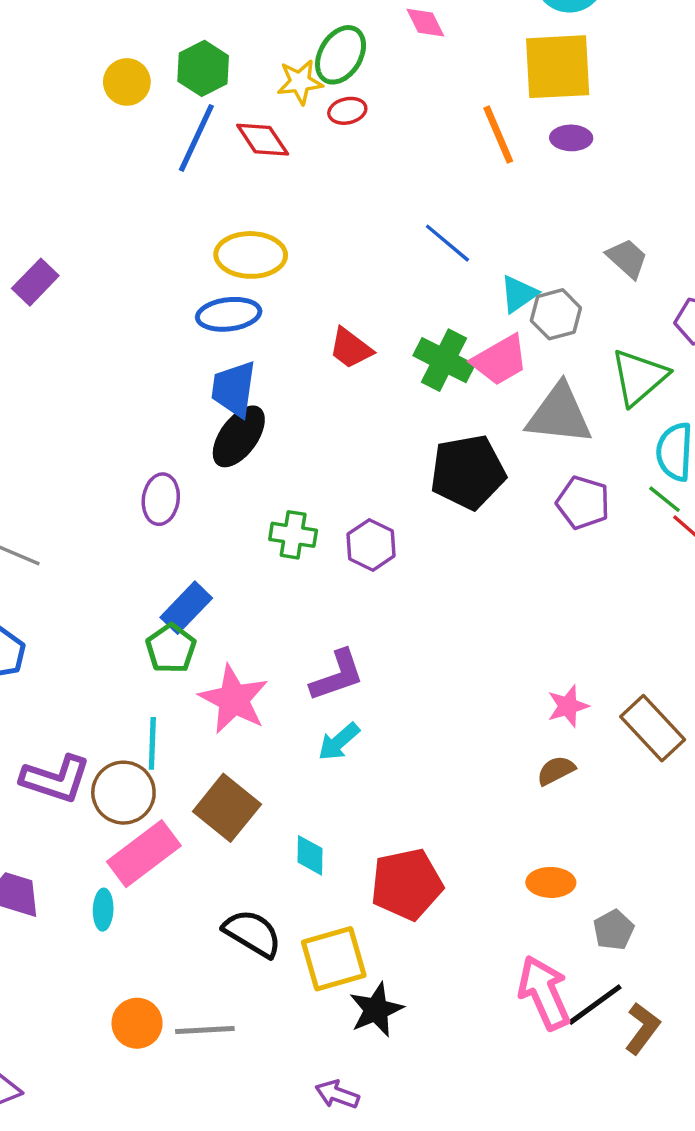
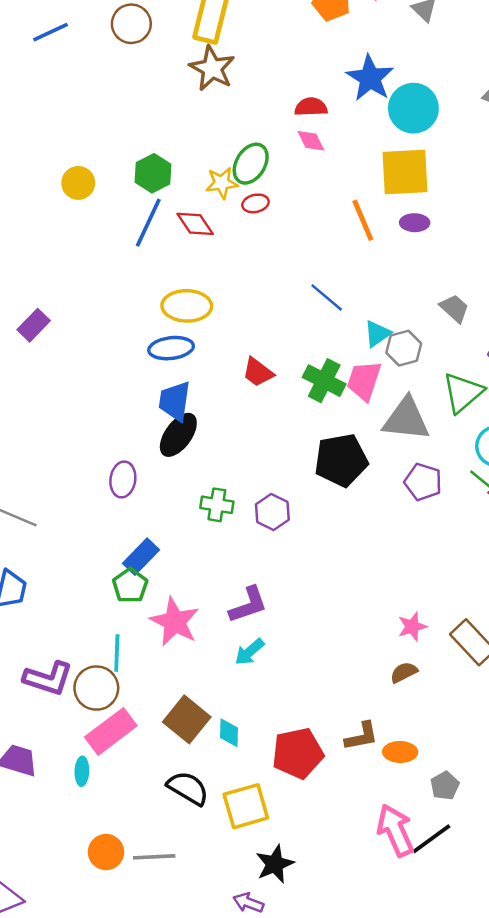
yellow circle: (127, 82) -> (78, 183), moved
pink trapezoid: (500, 360) -> (364, 381), turned 138
brown square: (227, 808) -> (187, 719), moved
black star: (376, 1010) -> (275, 864), moved
brown L-shape: (642, 1028) -> (362, 736), moved, turned 42

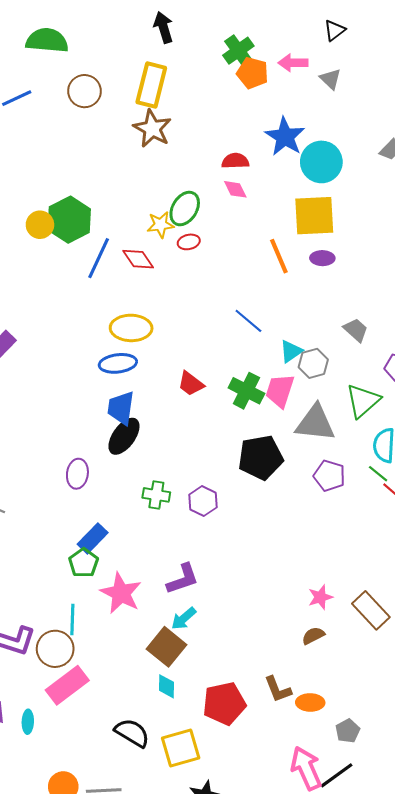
green hexagon: (153, 173) -> (69, 220), moved, size x1.4
brown square: (187, 719) -> (166, 647), moved
brown L-shape: (362, 736) -> (278, 689), turned 80
cyan ellipse: (82, 771) -> (28, 722), moved

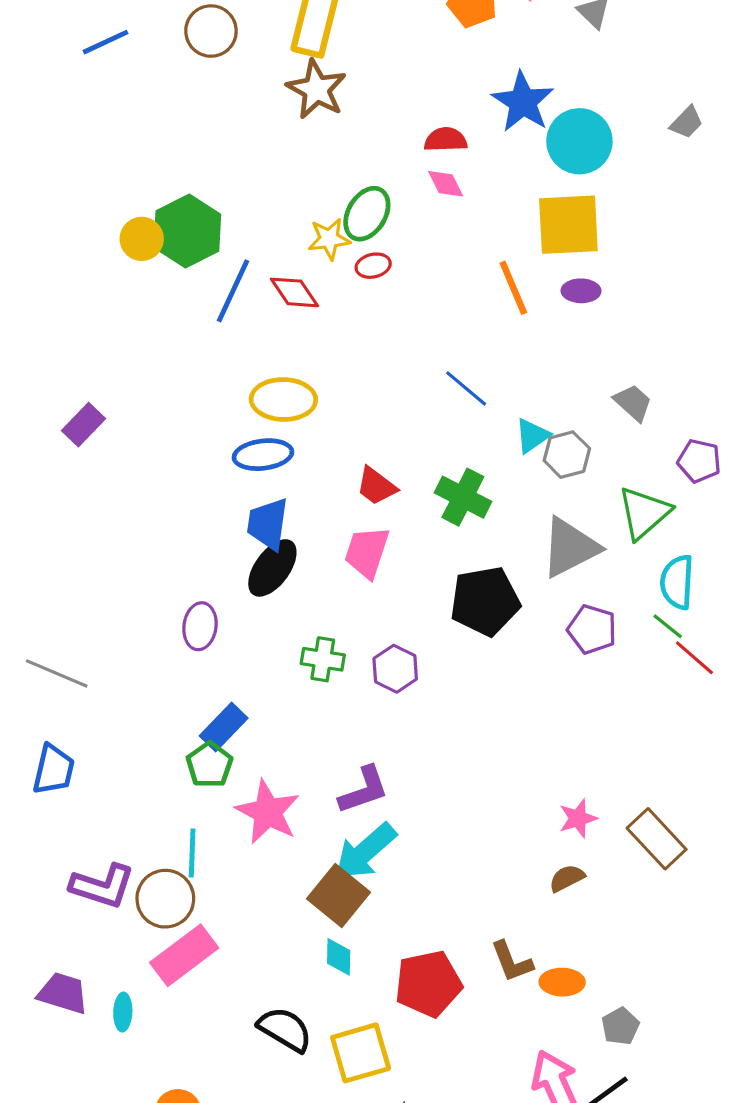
pink trapezoid: (280, 391) -> (367, 552), moved
gray triangle: (315, 423) -> (570, 548), turned -33
cyan arrow: (184, 618) -> (365, 851), size x1.6

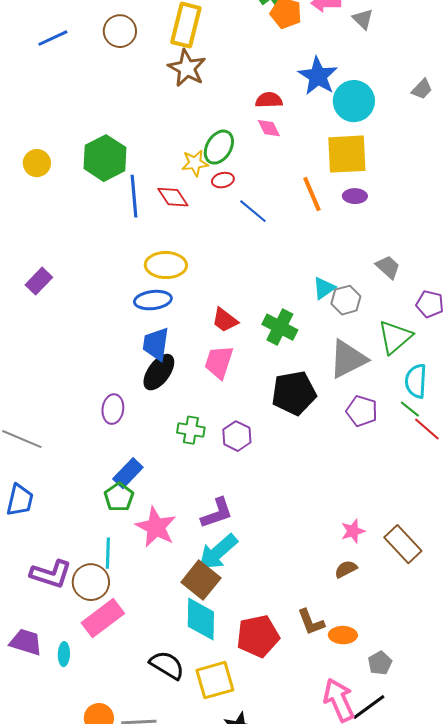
yellow circle: (142, 239) -> (37, 163), moved
blue line: (233, 291) -> (134, 196), turned -30
blue line: (466, 388) -> (253, 211), moved
cyan diamond: (339, 957) -> (201, 619), size x1.8

